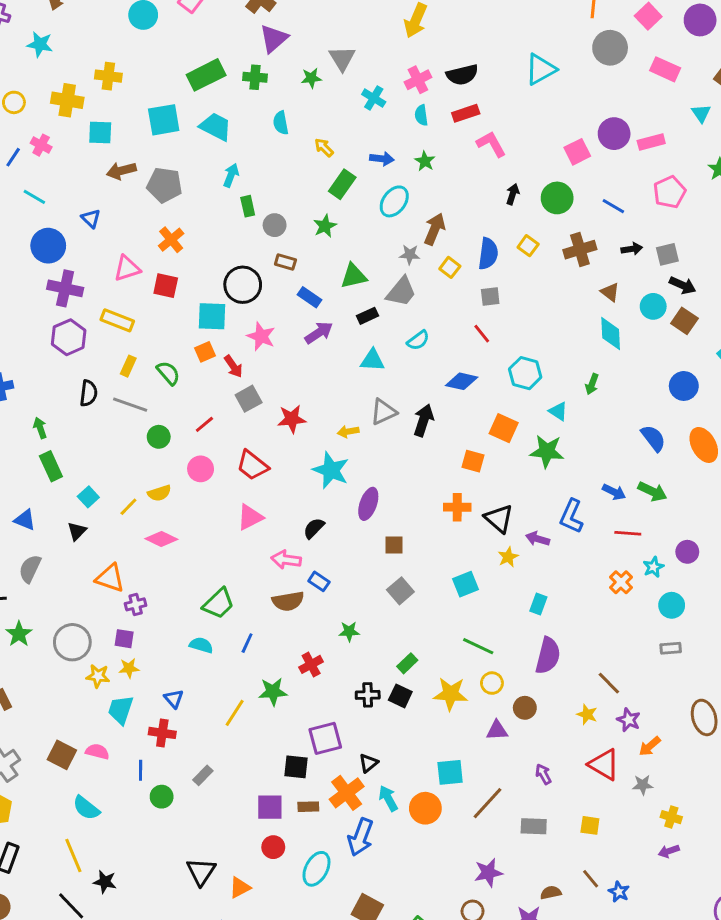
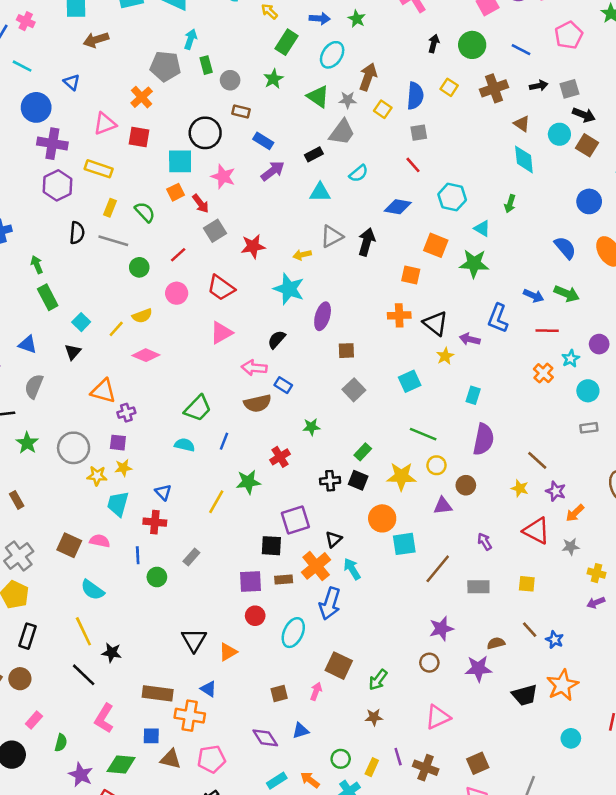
gray pentagon: (164, 185) -> (165, 66), moved
green triangle: (354, 276) -> (318, 97), moved, turned 50
orange circle: (425, 808) -> (382, 518), moved

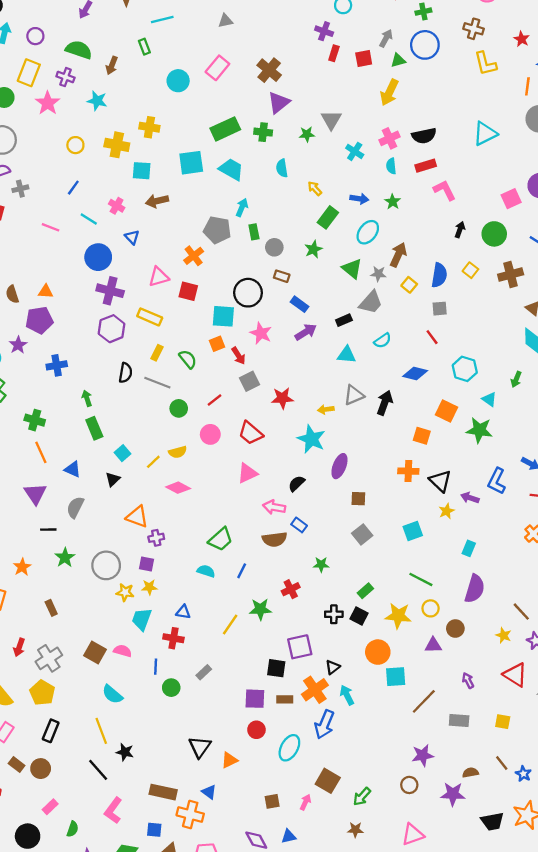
pink cross: (26, 21) -> (117, 206), moved
blue triangle: (163, 492) -> (183, 612), turned -42

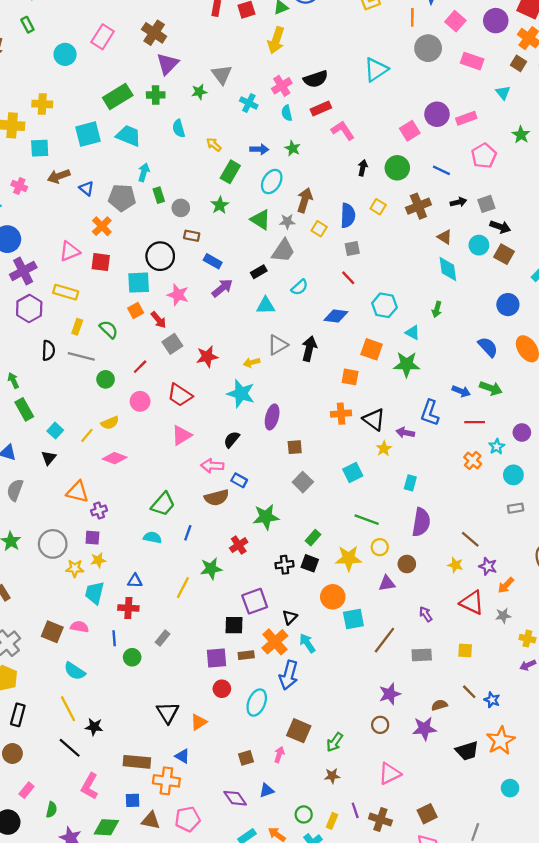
blue triangle: (132, 237) -> (86, 188), moved
purple cross: (110, 291) -> (23, 271), turned -35
green star: (321, 565) -> (266, 517), size x1.6

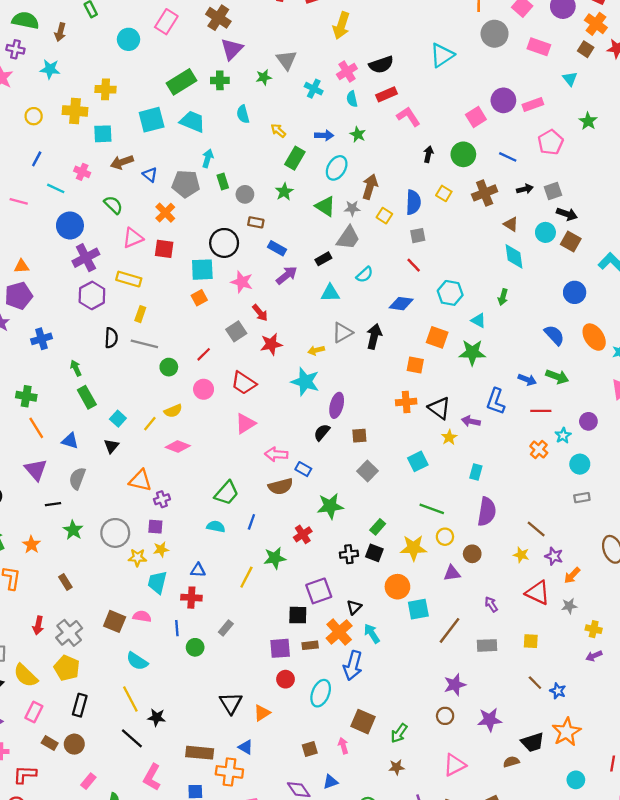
red arrow: (158, 320) -> (260, 313), moved
green semicircle: (109, 329) -> (113, 205), moved
black semicircle: (232, 440) -> (322, 432), moved
brown semicircle: (439, 705) -> (511, 762), moved
pink arrow: (279, 755) -> (343, 746), turned -35

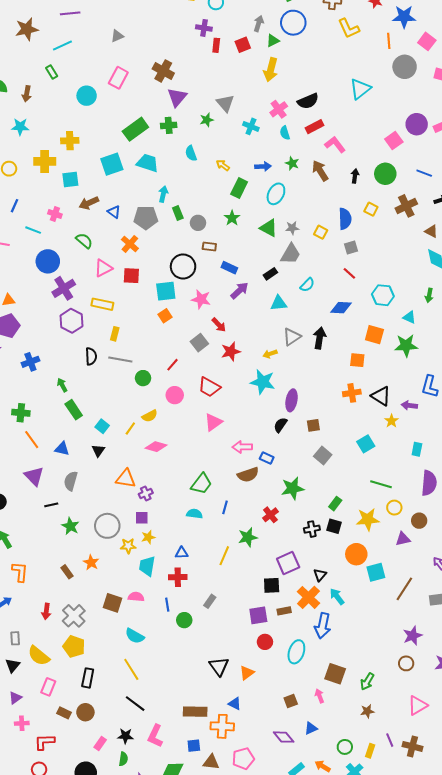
brown arrow: (370, 187) -> (320, 171), moved, turned -45
orange star: (31, 545) -> (91, 563), moved
black star: (157, 717) -> (125, 736), moved

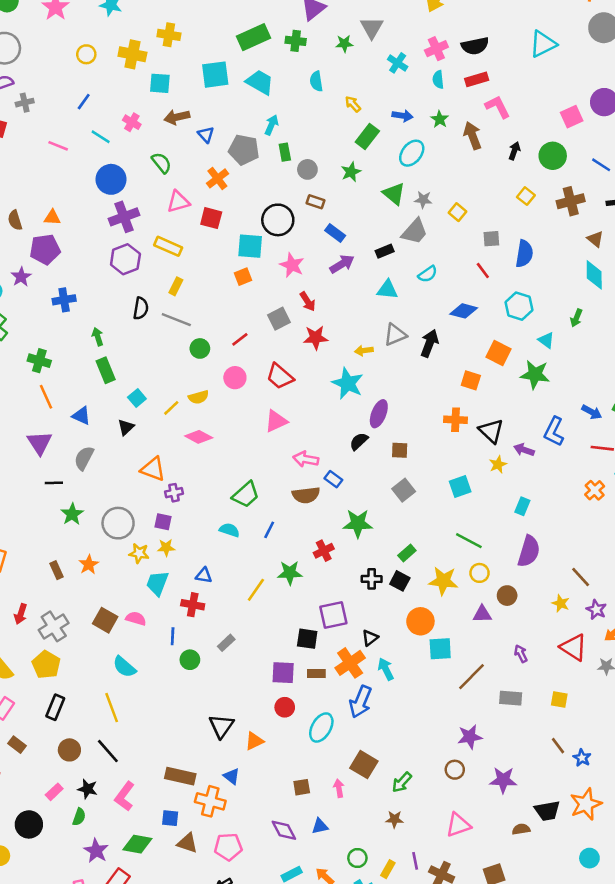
blue semicircle: (345, 219) -> (524, 254), moved
brown circle: (85, 712) -> (69, 750), moved

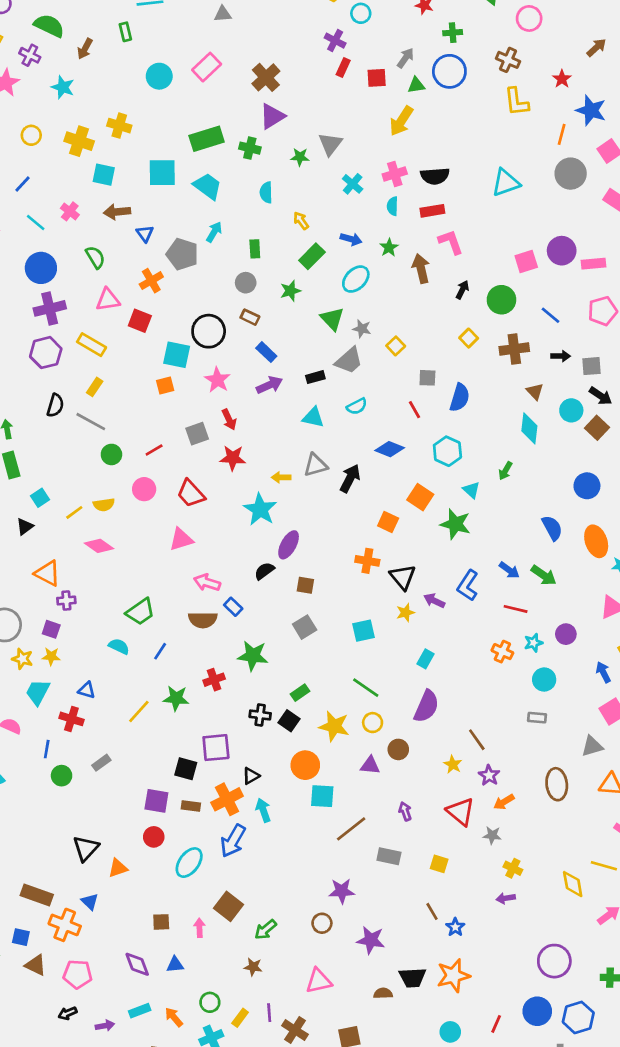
green rectangle: (285, 152) -> (255, 249), moved
orange cross: (595, 490) -> (502, 652), turned -30

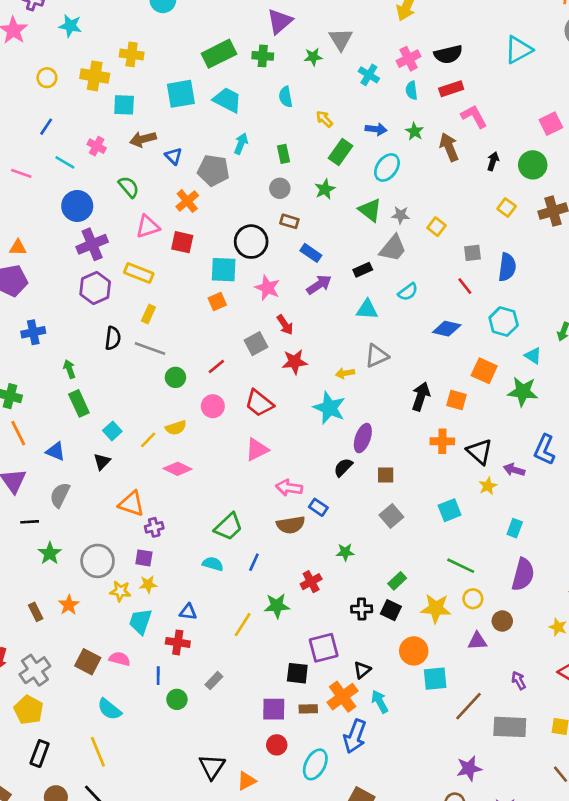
black arrow: (350, 478) -> (421, 396), moved
green star: (253, 656) -> (345, 552), size x0.6
gray rectangle: (389, 856) -> (510, 727), size x1.4

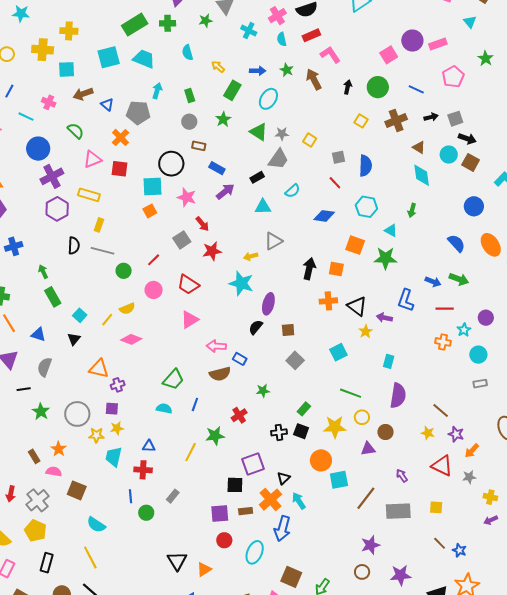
pink semicircle: (120, 659) -> (54, 472), moved

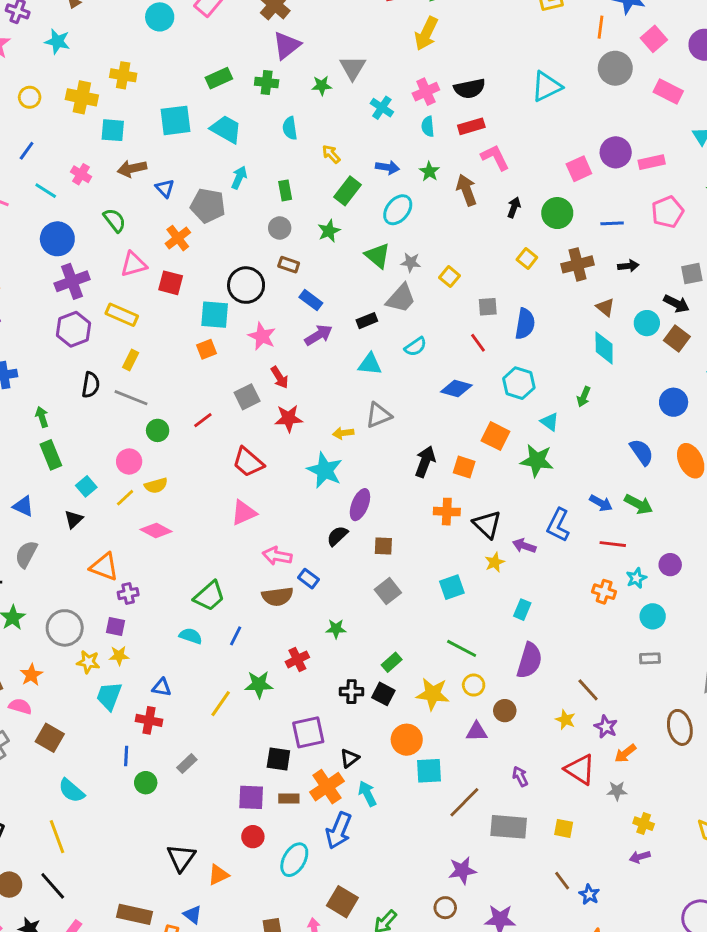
green rectangle: (135, 25) -> (219, 78), size x0.7
blue line: (416, 89) -> (612, 223), turned -35
gray square: (455, 119) -> (692, 274), moved
pink circle: (154, 290) -> (129, 462), moved

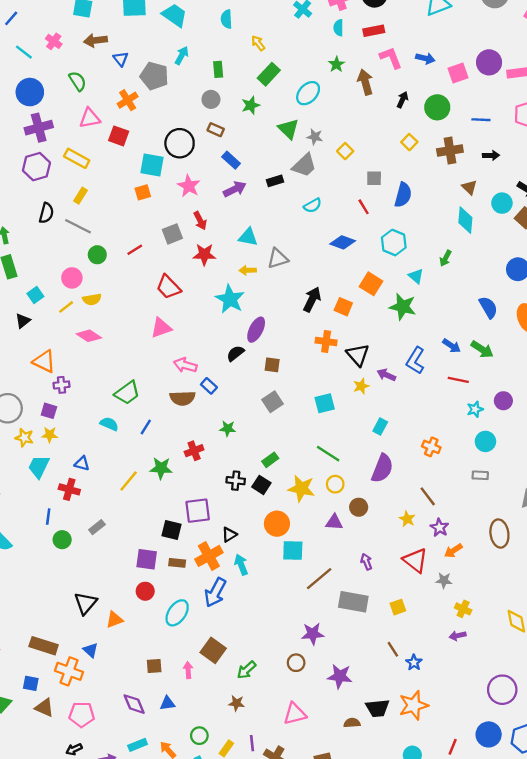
blue arrow: (387, 167) -> (425, 58), moved
cyan triangle: (370, 364) -> (248, 237), moved
orange cross: (604, 592) -> (431, 447), moved
yellow square: (564, 828) -> (398, 607), turned -35

